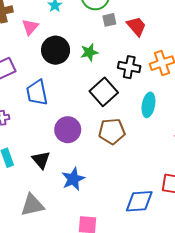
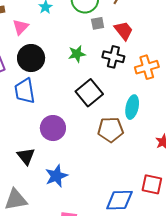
black circle: (56, 50) -> (31, 58), moved
black cross: (129, 67) -> (113, 57), moved
brown pentagon: (112, 131) -> (110, 130), moved

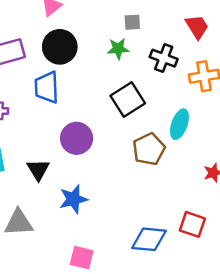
gray square: (98, 23) -> (132, 22), moved
red trapezoid: (124, 31) -> (197, 27), moved
brown pentagon: (110, 130) -> (149, 149), turned -30

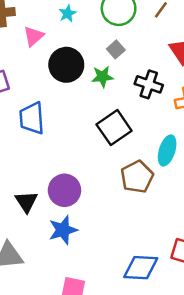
gray square: (132, 22) -> (116, 49), turned -36
black circle: (60, 47) -> (66, 65), moved
purple circle: (77, 138) -> (64, 190), moved

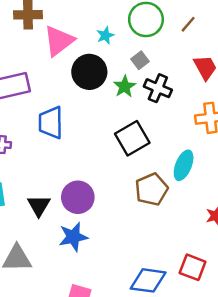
cyan star: (68, 14) -> (105, 35), moved
pink triangle: (34, 36) -> (59, 41), size x1.5
green star: (102, 77) -> (125, 87), turned -30
black cross: (149, 84) -> (158, 88), moved

